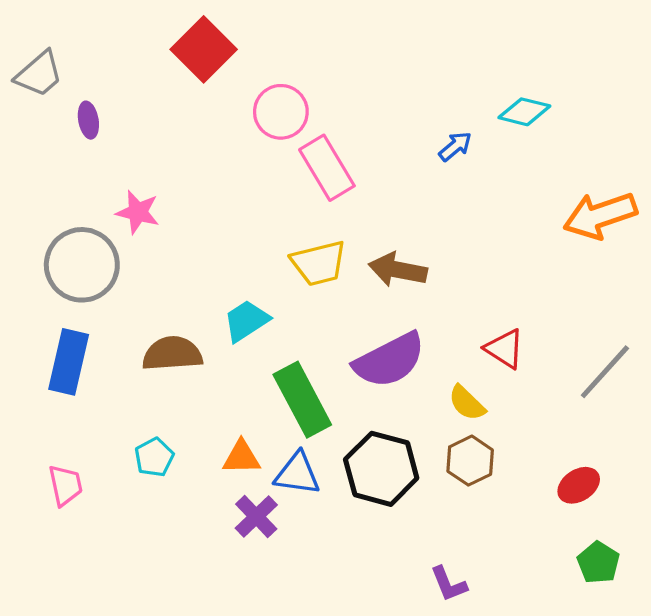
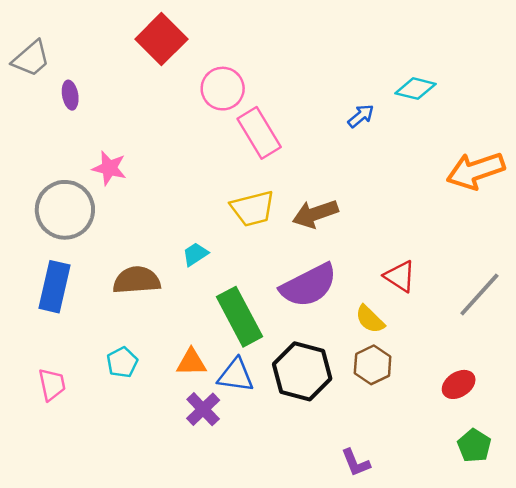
brown arrow: (398, 270) -> (315, 214), turned -30
cyan trapezoid: (246, 321) -> (195, 254), size x0.7

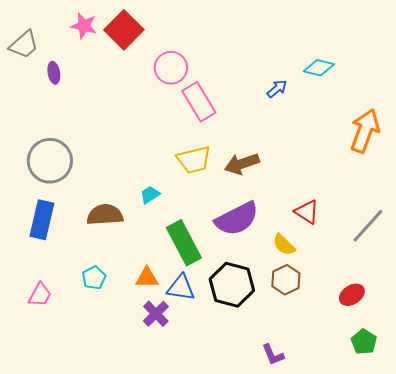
pink star: (109, 168) -> (84, 26), moved
orange arrow: (476, 171) -> (365, 131), turned 129
pink trapezoid: (52, 384) -> (40, 295), turned 40

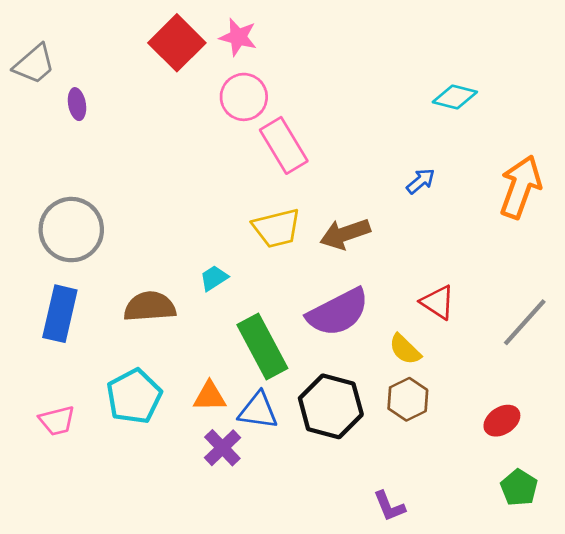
pink star: (84, 26) -> (238, 37), moved
blue arrow: (277, 89) -> (421, 181), moved
cyan pentagon: (94, 278) -> (134, 396), size x1.6
pink trapezoid: (40, 295) -> (57, 421), turned 48

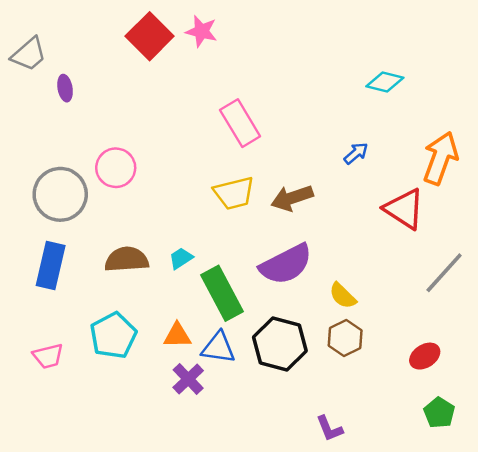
pink circle: (244, 97) -> (116, 168), moved
cyan trapezoid: (214, 278) -> (181, 258), moved
red triangle: (438, 302) -> (404, 209), moved, size x1.4

